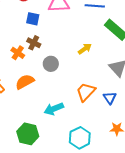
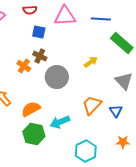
gray circle: (51, 64) -> (57, 77), size x1.5
orange semicircle: (25, 82) -> (31, 109), moved
green hexagon: (28, 134) -> (34, 134), moved

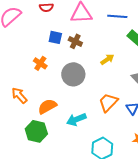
blue square: (39, 32) -> (55, 37), moved
brown cross: (40, 56) -> (75, 41), moved
green hexagon: (34, 134) -> (36, 131), moved

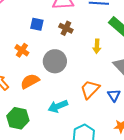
brown cross: (75, 41) -> (66, 28), moved
yellow arrow: (107, 59) -> (97, 46), moved, turned 128
orange semicircle: (47, 106) -> (30, 81), moved

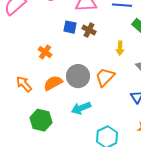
blue square: (37, 24) -> (70, 27), moved
gray circle: (55, 61) -> (78, 76), moved
orange trapezoid: (90, 89) -> (105, 77), moved

